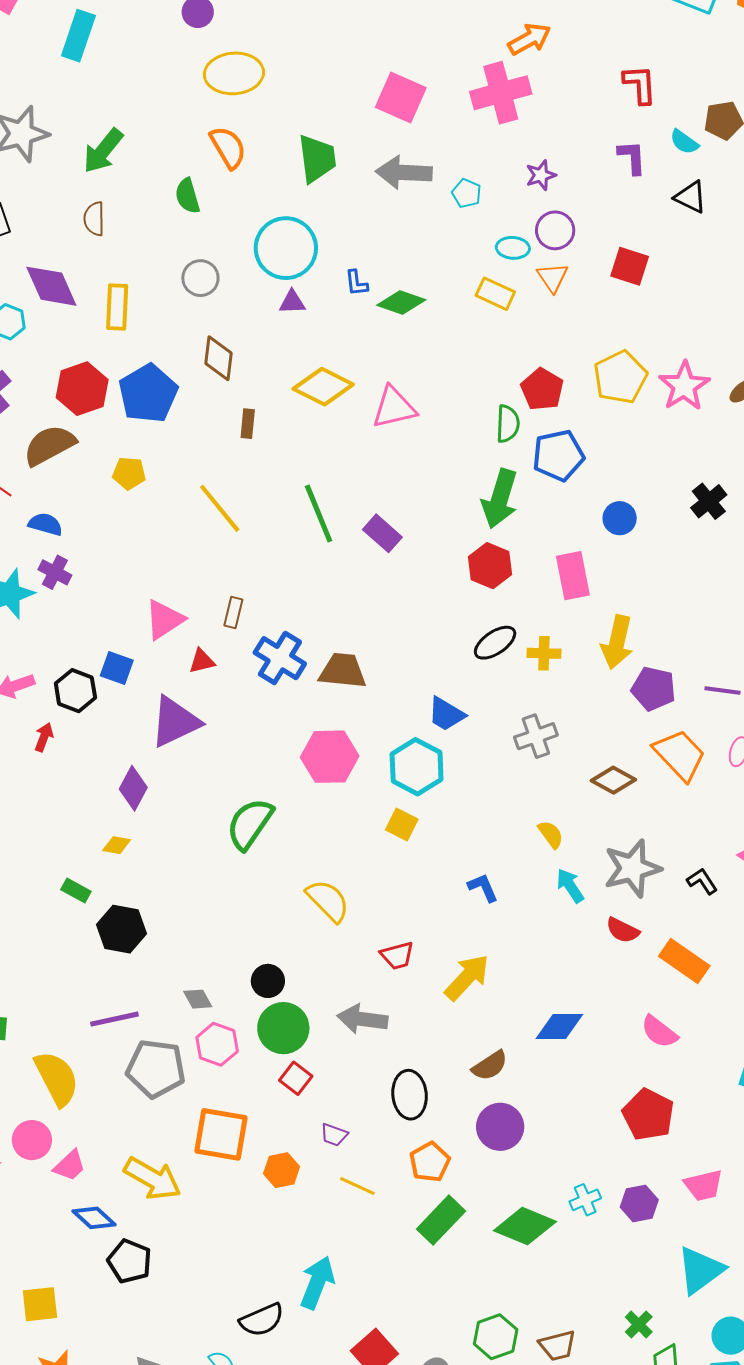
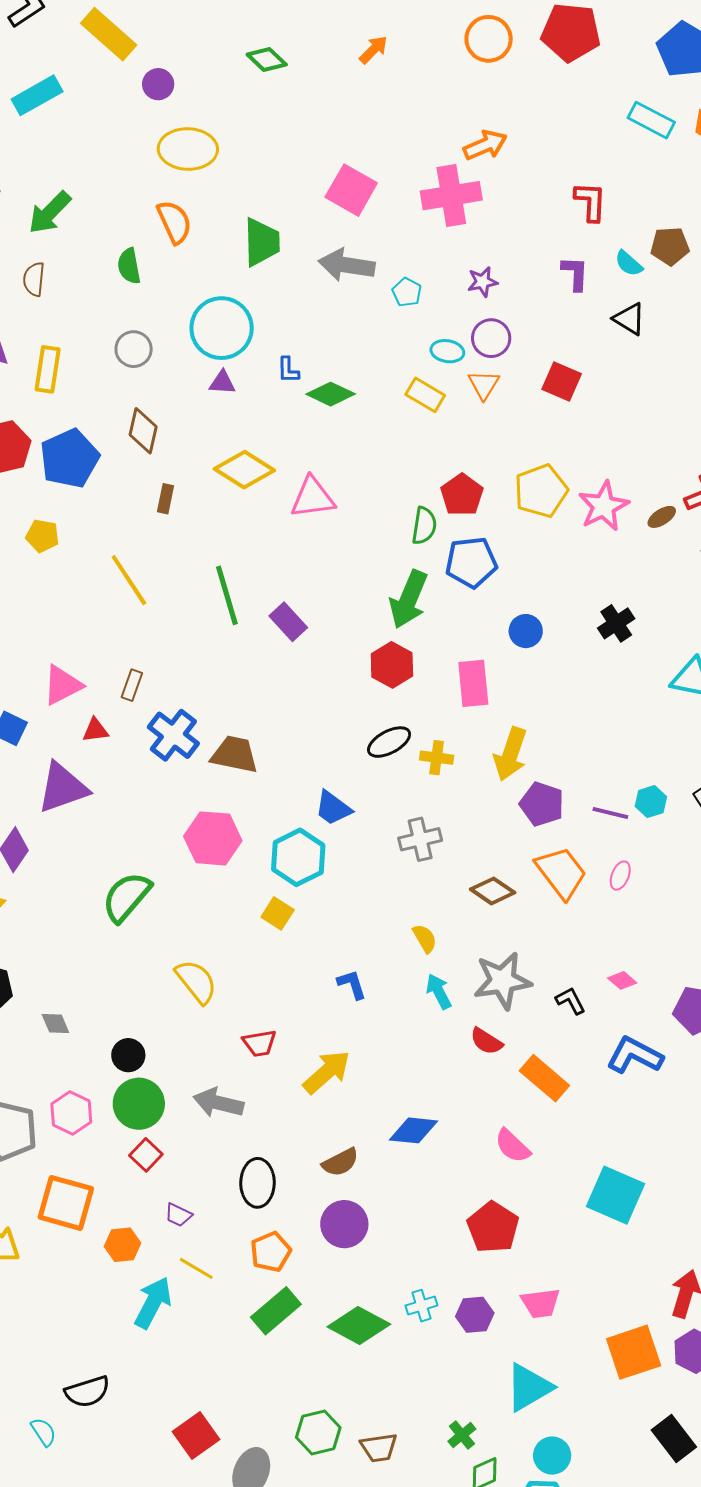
cyan rectangle: (78, 36) -> (37, 95), turned 36
gray diamond: (198, 999) -> (55, 1024), moved
cyan arrow: (317, 1283) -> (153, 1303), moved

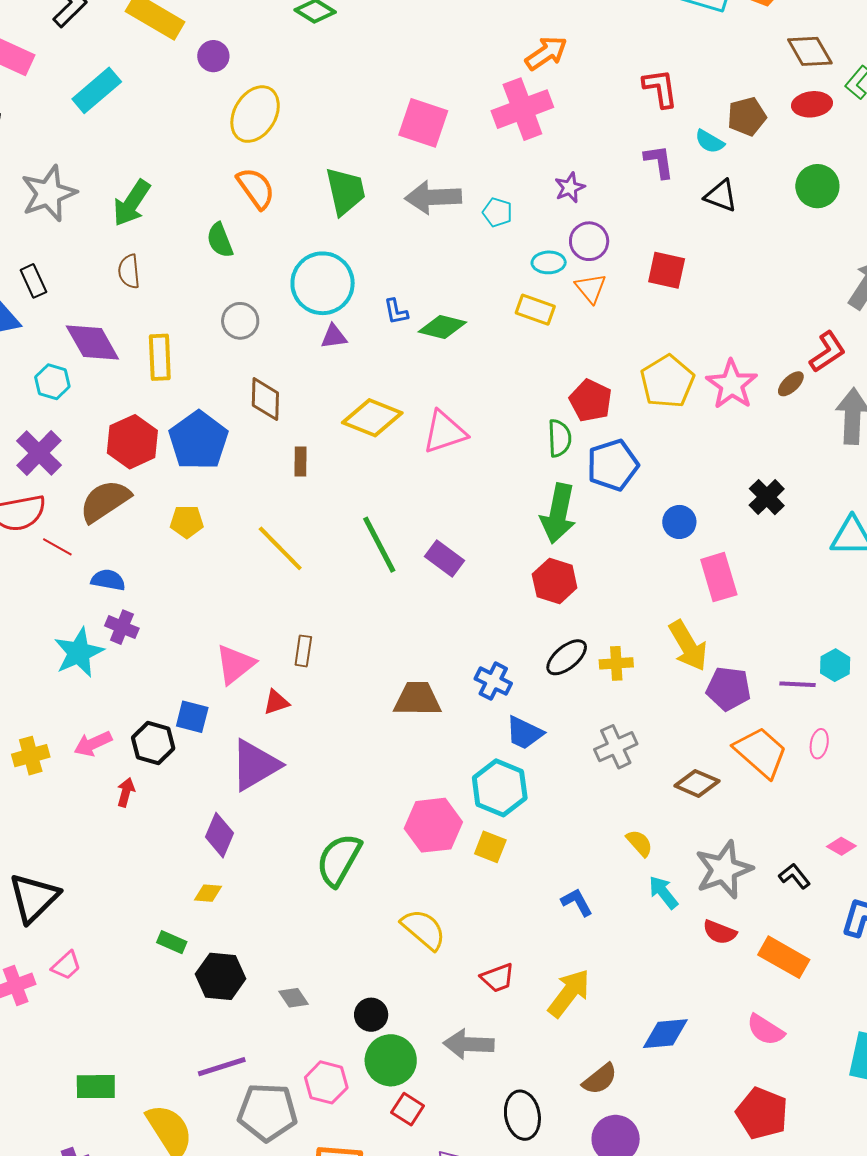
yellow ellipse: (188, 149) -> (255, 114), turned -50
pink rectangle: (473, 683) -> (719, 577), moved
blue cross: (173, 735) -> (493, 681), moved, size x0.7
yellow arrow: (510, 754) -> (688, 646), turned -38
pink hexagon: (213, 838) -> (433, 825), moved

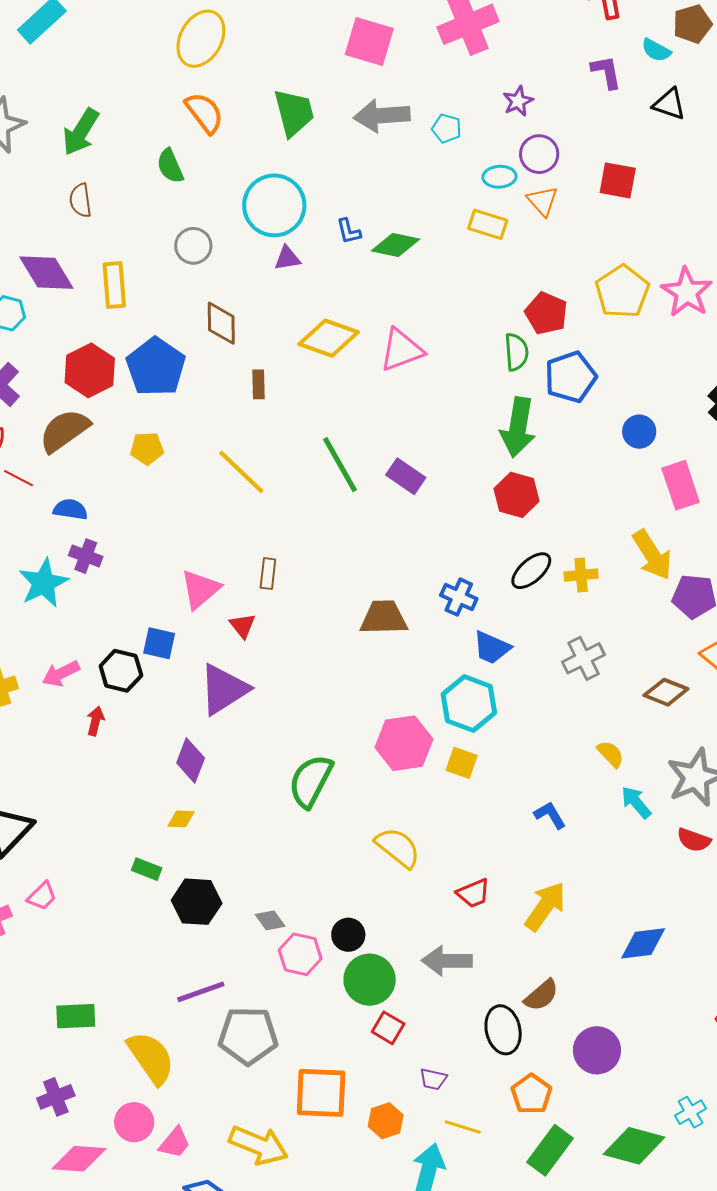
red triangle: (276, 702) -> (243, 626), turned -48
brown semicircle: (600, 1079) -> (541, 995), moved
pink hexagon: (326, 1082) -> (300, 954), moved

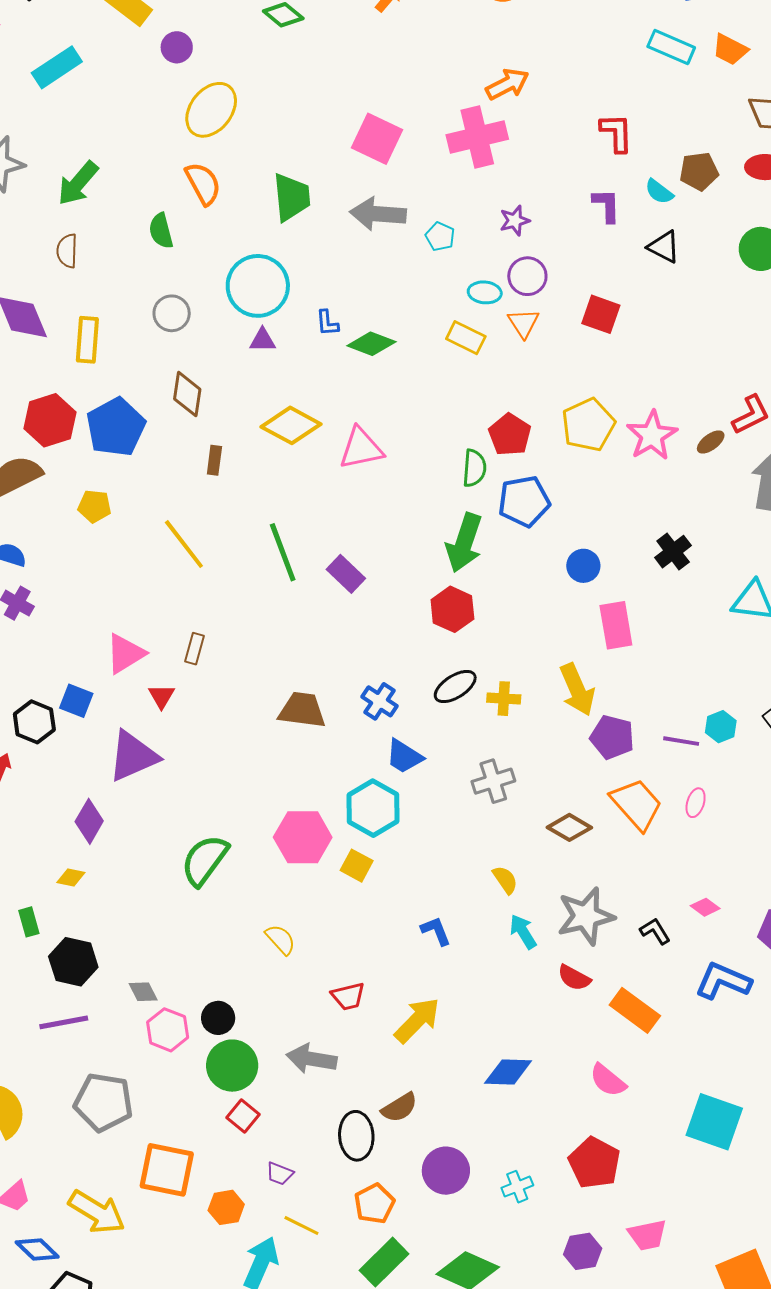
yellow semicircle: (398, 848) -> (280, 939), size x0.7
green rectangle: (147, 869) -> (29, 922), turned 44
purple line: (201, 992) -> (64, 1022), moved
cyan cross: (691, 1112) -> (517, 1187), moved

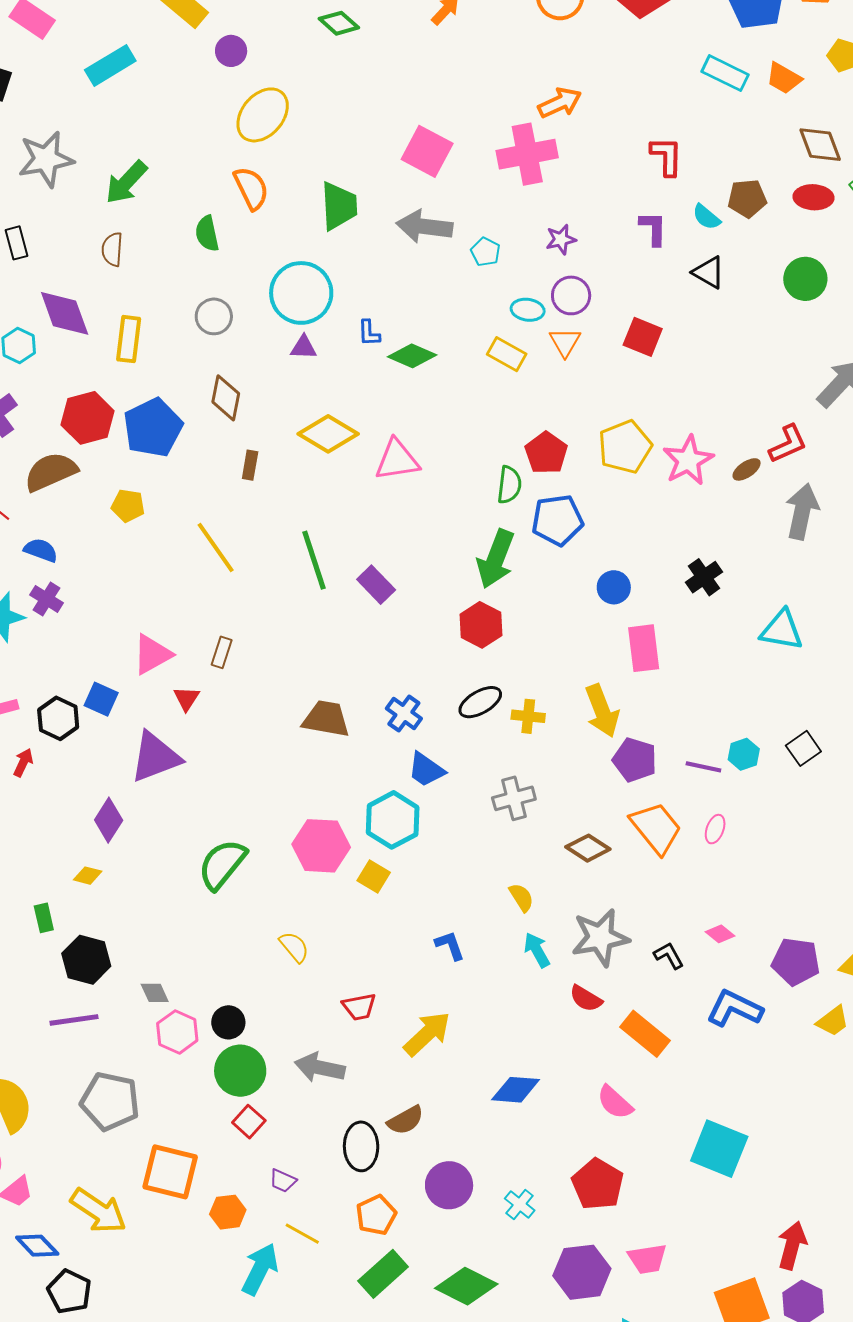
cyan cross: (517, 1187) -> (520, 1204), turned -32
purple hexagon: (583, 1251) -> (582, 1272), size x1.5

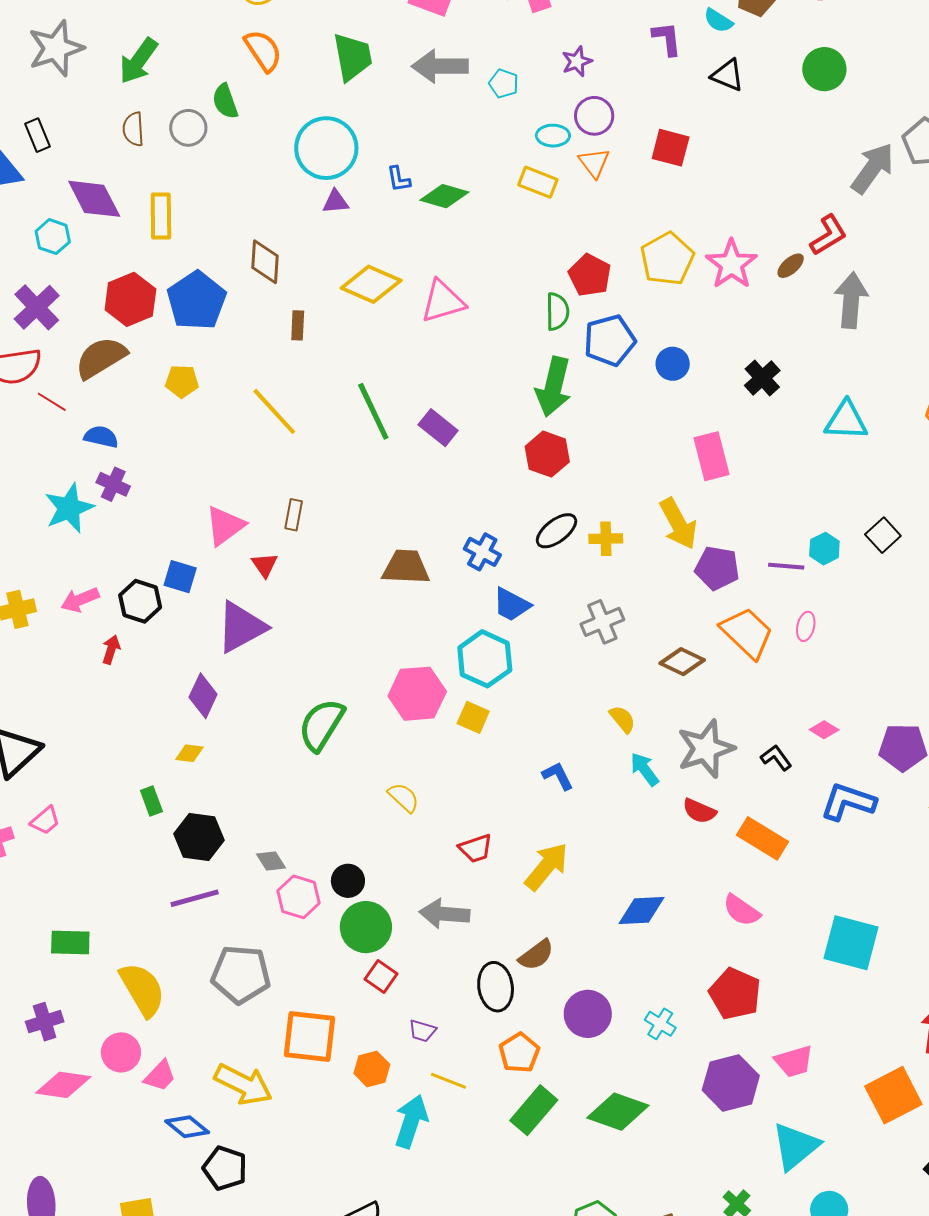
gray circle: (214, 316) -> (188, 128), moved
blue circle: (614, 587) -> (673, 364), moved

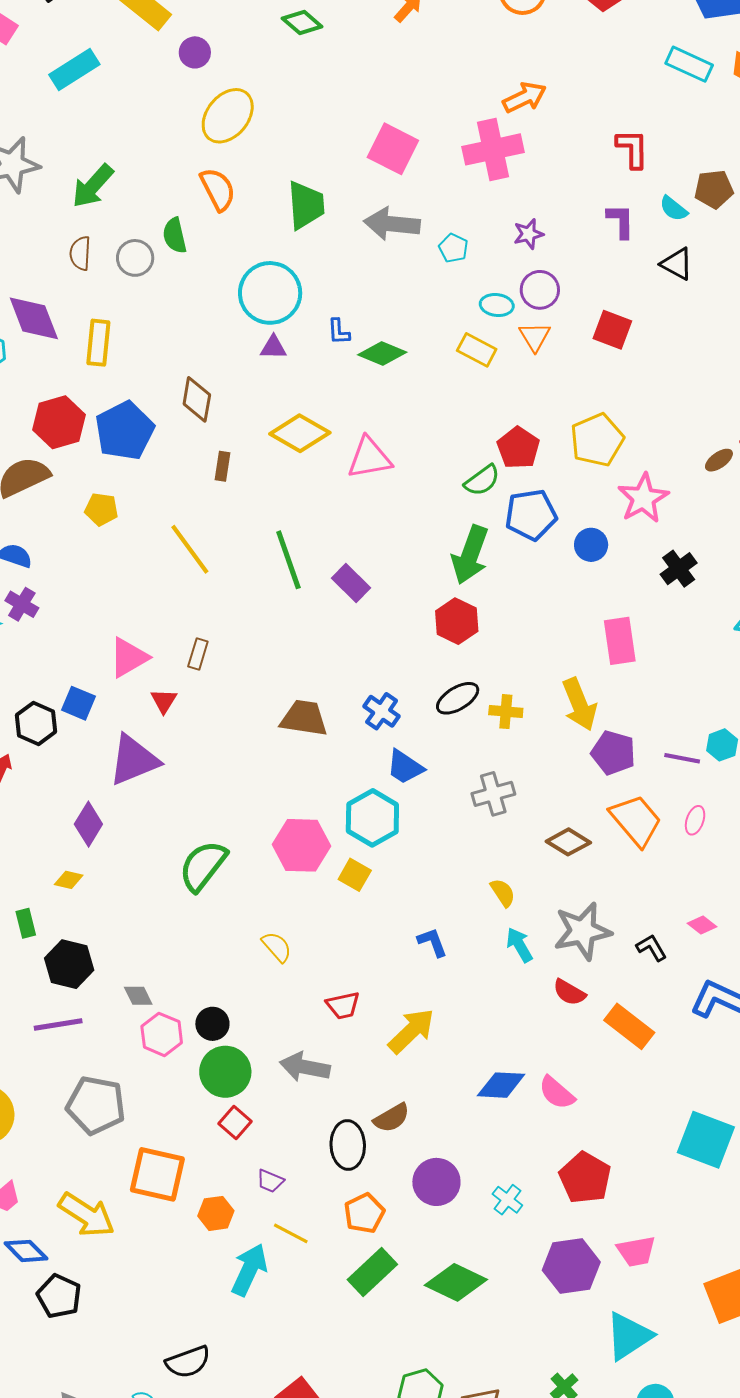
pink star: (731, 264) -> (643, 498), moved
green semicircle: (557, 312) -> (482, 480), turned 48
pink semicircle: (742, 910) -> (557, 1093), moved

